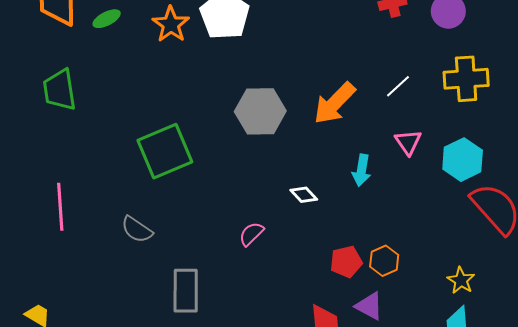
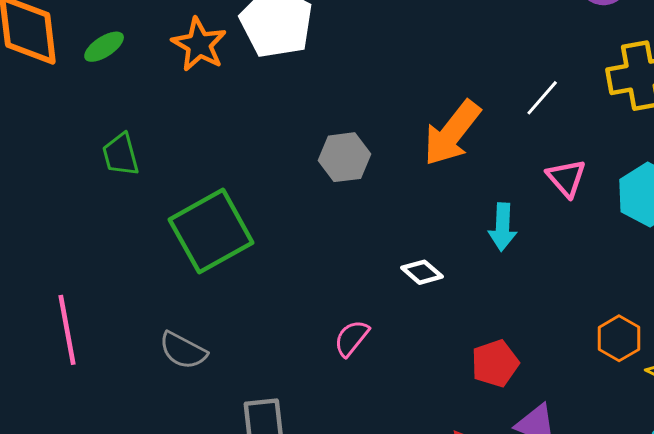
green trapezoid: (60, 90) -> (121, 155), moved, size x0.7
gray hexagon: (260, 111) -> (344, 157), size x0.7
orange hexagon: (384, 261) -> (619, 338), moved

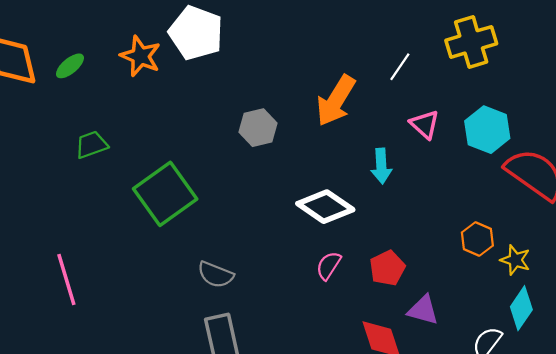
green trapezoid: (121, 155) -> (91, 145), turned 92
white diamond: (422, 272) -> (325, 207), size x1.8
pink semicircle: (352, 338) -> (329, 266), moved
gray semicircle: (183, 351) -> (216, 275), moved

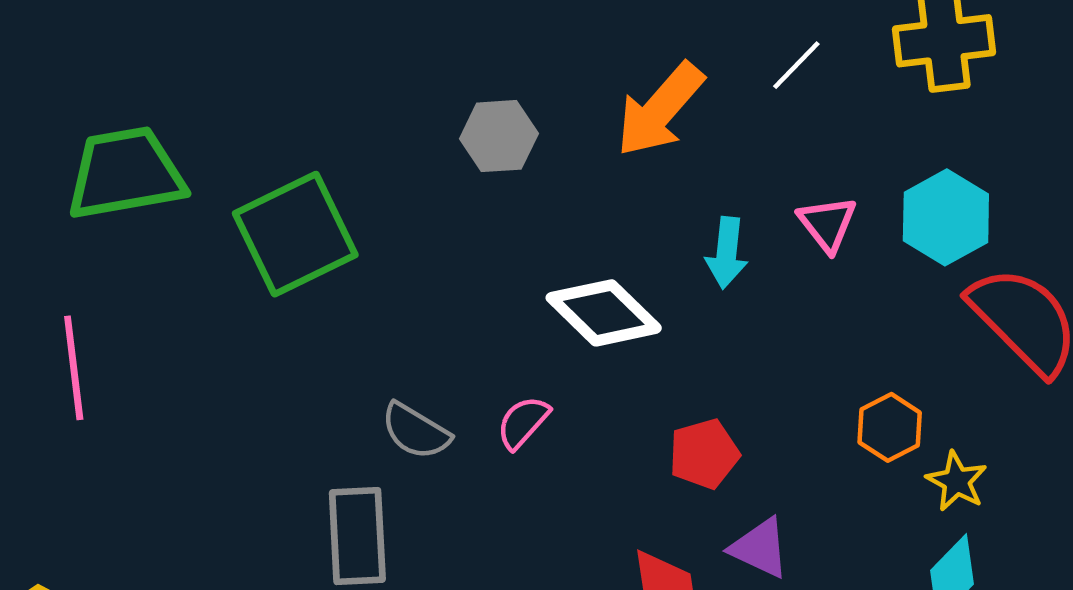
pink triangle: (425, 124) -> (827, 224), moved
green trapezoid: (91, 145) -> (125, 173), moved, size x1.8
pink semicircle: (329, 266) -> (523, 422), moved
gray semicircle: (216, 275) -> (416, 431), moved

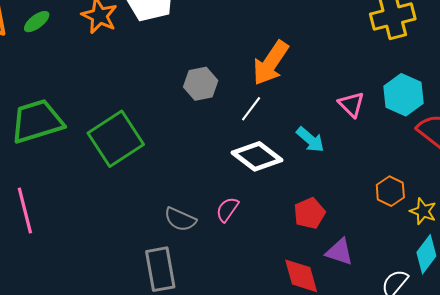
white line: (796, 65) -> (251, 109), moved
cyan arrow: (727, 253) -> (310, 140), moved, turned -48

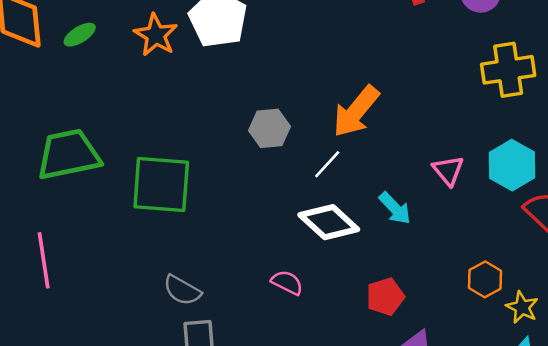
green square: (116, 139) -> (161, 185), turned 32
pink semicircle: (227, 209) -> (287, 282), turned 76
gray semicircle: (180, 219) -> (182, 290), moved

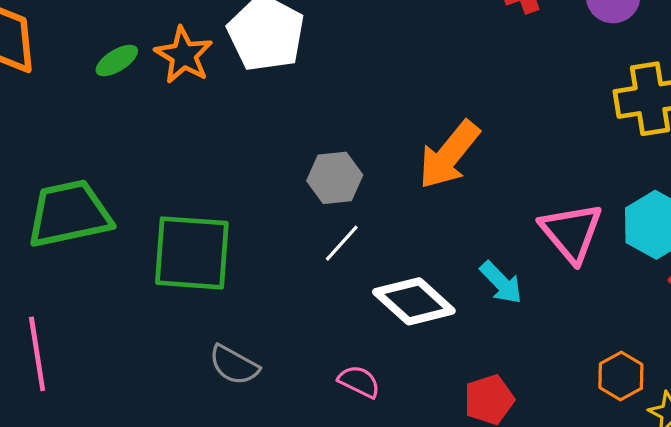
green ellipse: (80, 35) -> (117, 60), moved
white line: (327, 164) -> (342, 243), moved
pink triangle: (448, 170) -> (571, 232), size x1.5
gray semicircle: (182, 290) -> (234, 365), moved

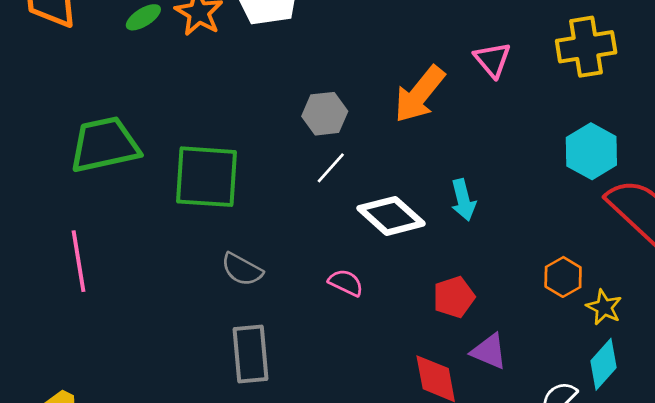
pink triangle: (571, 232) -> (492, 60), moved, size x0.7
cyan arrow: (501, 283) -> (463, 200), turned 30

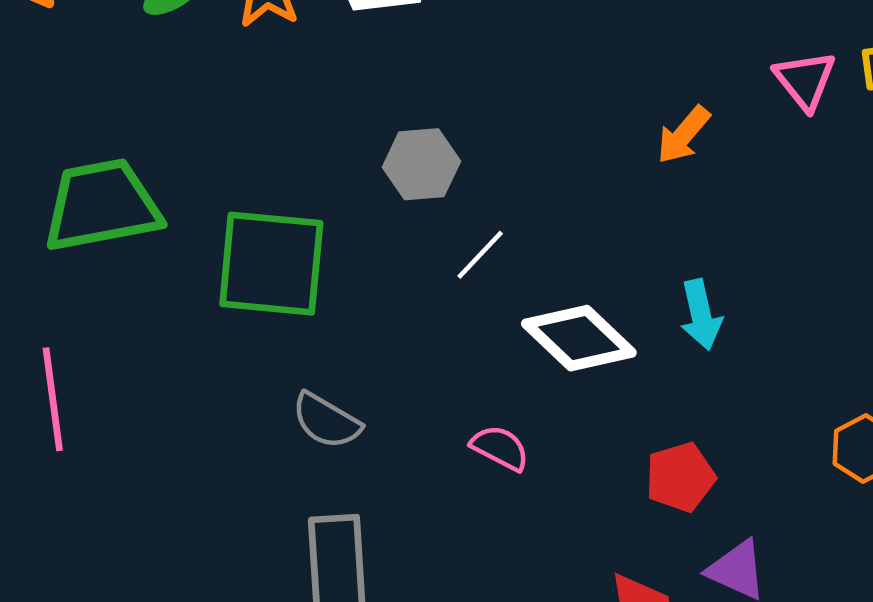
pink triangle: (492, 60) -> (805, 80), moved
orange arrow: (419, 94) -> (683, 135), moved, size x0.6
gray hexagon: (325, 114) -> (421, 164), moved

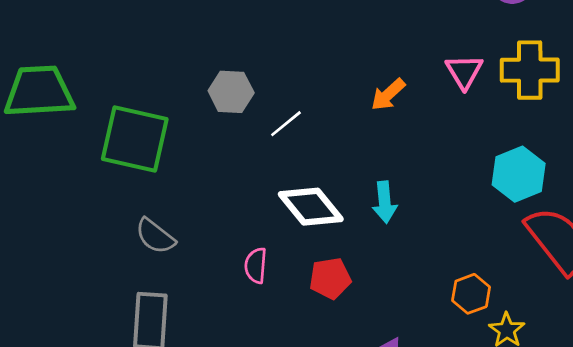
white line: (480, 255) -> (286, 124), moved
pink semicircle: (500, 448) -> (256, 265), turned -120
red pentagon: (680, 477) -> (330, 278), moved

